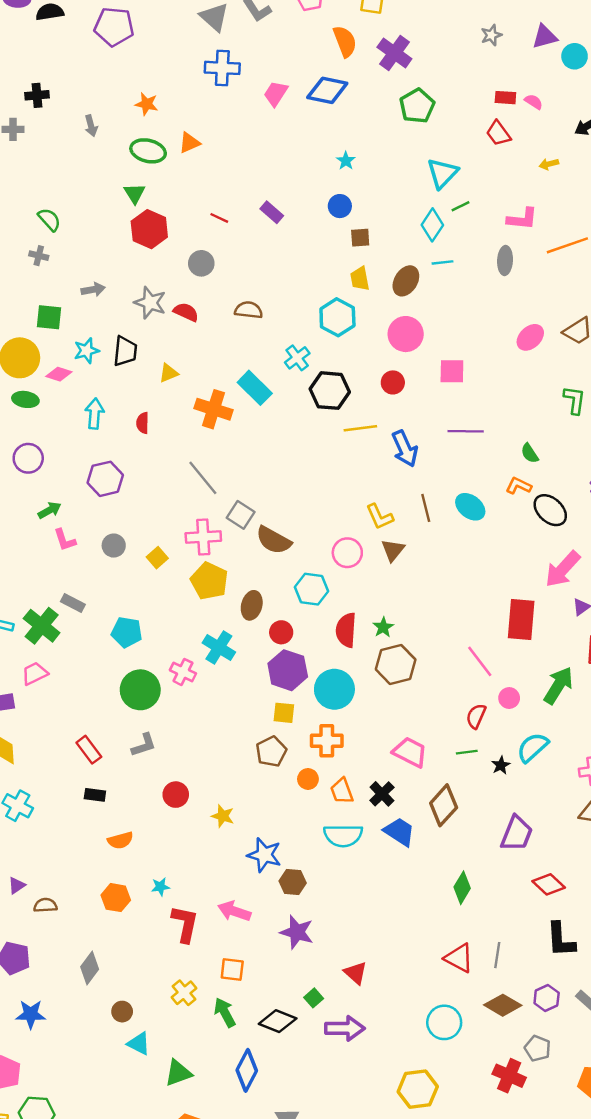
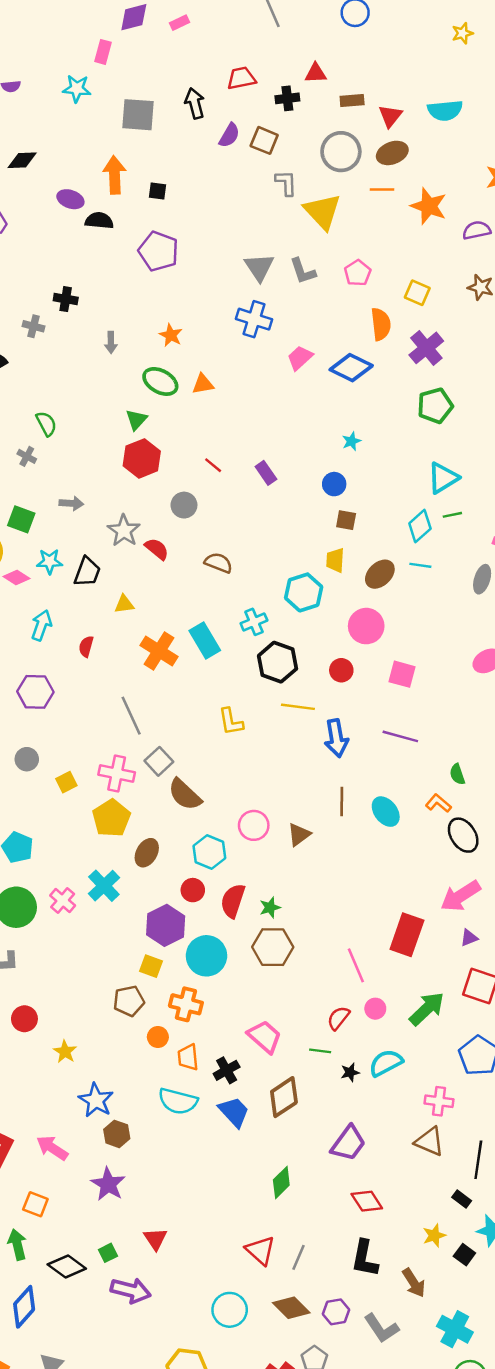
yellow L-shape: (380, 517) -> (231, 722), moved
red circle: (281, 632) -> (193, 890), moved

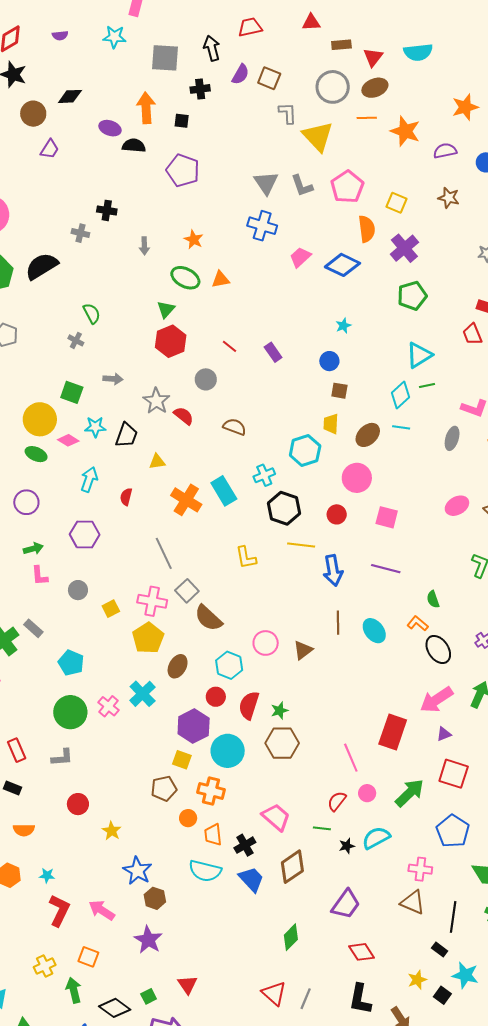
black cross: (287, 98) -> (200, 89), moved
pink pentagon: (358, 273) -> (347, 187), size x1.5

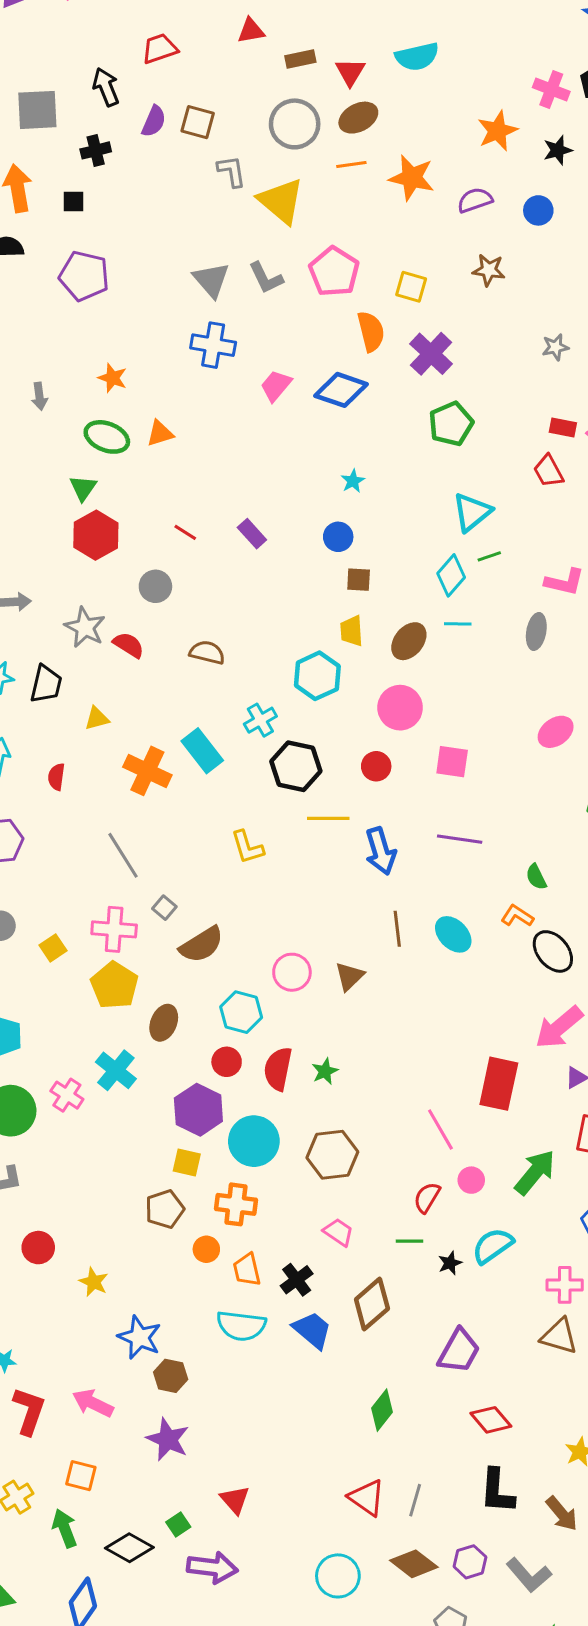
gray square: (187, 591) -> (164, 908), size x0.7
brown semicircle: (208, 618) -> (202, 945), turned -68
brown hexagon: (282, 743) -> (332, 1155), moved
pink trapezoid: (276, 817) -> (338, 1232), size x0.7

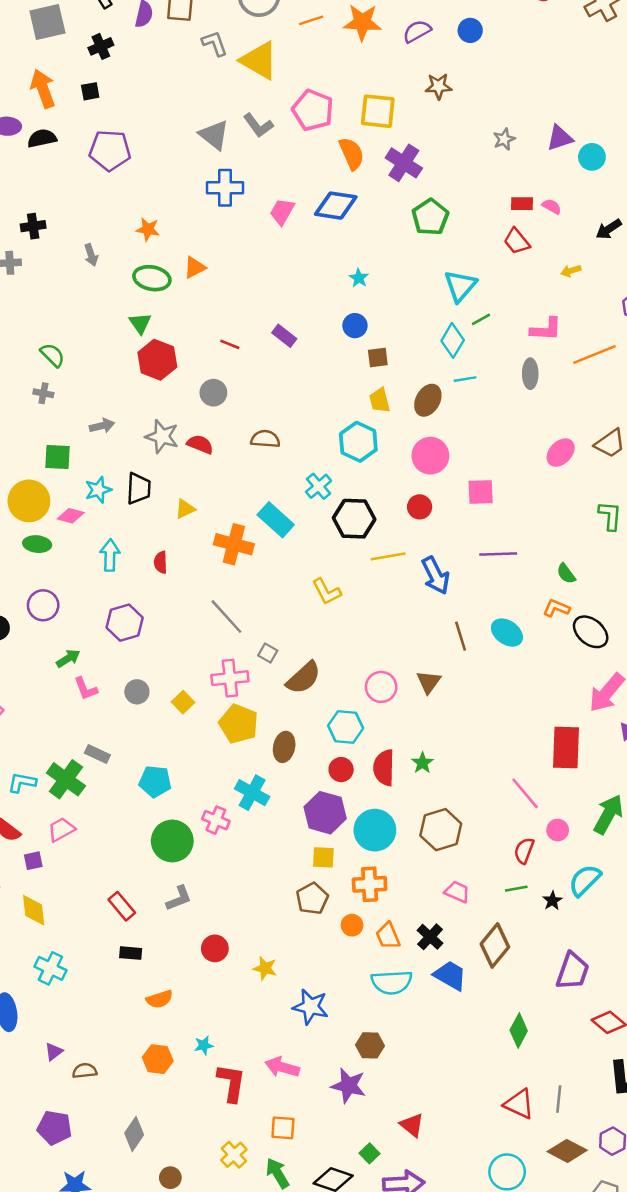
yellow square: (411, 287) -> (378, 111), size x1.4
brown hexagon: (171, 1376) -> (370, 1045), moved

